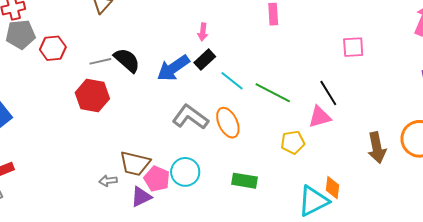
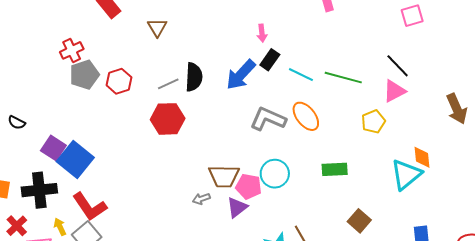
black semicircle: (127, 60) -> (194, 77), turned 64

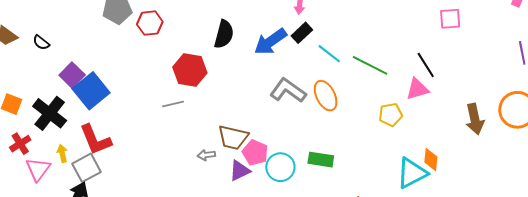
gray line: (168, 84) -> (173, 104), moved
green rectangle: (335, 169) -> (321, 160), moved
cyan circle: (275, 174) -> (280, 167), moved
black cross: (39, 190) -> (50, 113), turned 32

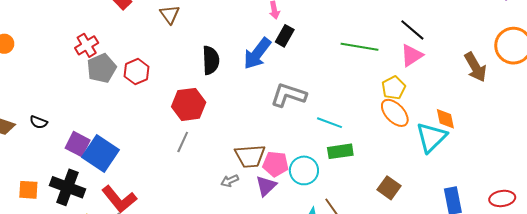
cyan line: (329, 54) -> (330, 123), moved
orange ellipse: (326, 96) -> (395, 113), moved
gray line: (173, 104) -> (183, 142), turned -35

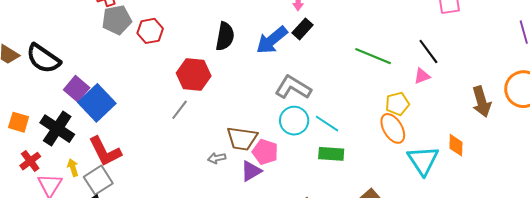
pink triangle: (412, 55) -> (422, 76), size x0.7
orange diamond: (445, 119) -> (456, 145), moved
black semicircle: (39, 122) -> (43, 59), size x2.0
cyan triangle: (431, 137) -> (423, 160), turned -32
cyan circle: (304, 170) -> (294, 121), moved

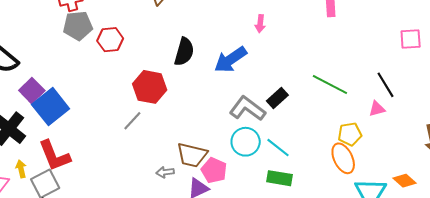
black rectangle: (303, 29) -> (277, 98), moved
orange diamond: (456, 145) -> (405, 181), turned -55

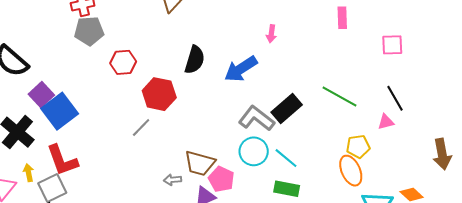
pink square: (411, 39) -> (392, 45), moved
red hexagon: (110, 40) -> (123, 62), moved
black rectangle: (277, 98) -> (287, 108), size x1.4

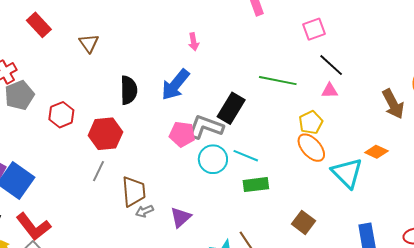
pink square: (392, 45) -> (314, 29), moved
pink triangle: (386, 122) -> (330, 91), turned 30
brown trapezoid: (200, 163) -> (134, 191), moved, turned -92
pink pentagon: (221, 179) -> (182, 134), moved

